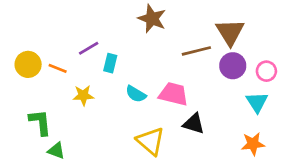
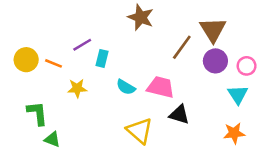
brown line: (196, 51) -> (182, 47), turned -40

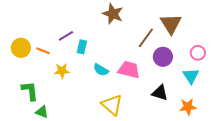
purple circle: (215, 61) -> (163, 57), moved
black triangle: (179, 114) -> (160, 93), moved

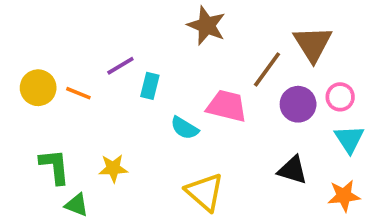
pink circle: (198, 53) -> (340, 97), moved
pink trapezoid: (129, 70) -> (227, 106), moved
yellow star: (62, 71) -> (113, 168), moved

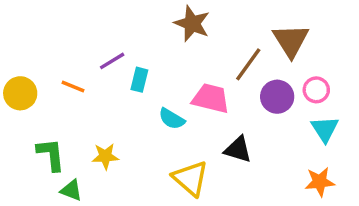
yellow circle: (38, 88) -> (20, 93), moved
black triangle: (293, 170) -> (238, 149), moved

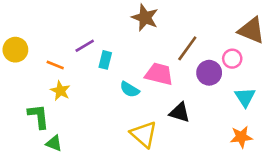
brown triangle: (291, 41) -> (251, 30), moved, turned -36
pink circle: (316, 90) -> (232, 59), moved
yellow circle: (20, 93) -> (15, 50), moved
yellow star: (105, 156) -> (60, 91), moved, turned 30

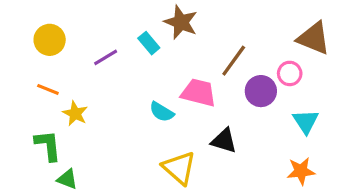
yellow circle: (15, 50) -> (50, 40), moved
cyan rectangle: (105, 60) -> (149, 43), moved, turned -54
orange line: (55, 65) -> (48, 89), moved

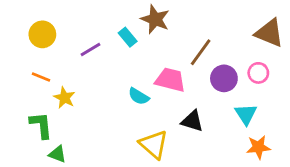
pink circle: (290, 73) -> (258, 73), moved
cyan triangle: (306, 121) -> (246, 114), moved

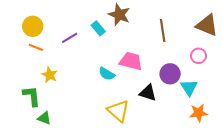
brown line: (201, 52) -> (163, 31), moved, turned -45
orange line: (41, 77) -> (36, 47), moved
purple circle: (224, 78) -> (170, 74), moved

